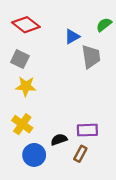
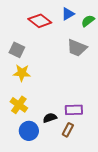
red diamond: (26, 25) -> (40, 21), moved
blue triangle: (72, 37) -> (68, 14), moved
gray trapezoid: (91, 57) -> (77, 48), turned 120

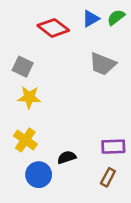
green semicircle: (88, 21) -> (116, 17), moved
purple rectangle: (74, 110) -> (113, 147), moved
brown rectangle: (68, 130) -> (108, 177), moved

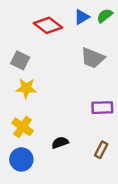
purple rectangle: (113, 147) -> (102, 108), moved
blue circle: (39, 175) -> (21, 159), moved
brown rectangle: (108, 177) -> (101, 150), moved

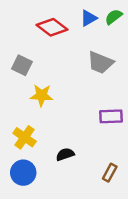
yellow star: (26, 88) -> (42, 95), moved
brown rectangle: (101, 150) -> (110, 173), moved

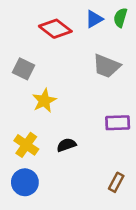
green semicircle: (114, 17) -> (120, 18), turned -36
yellow star: (42, 95) -> (44, 101), turned -30
black semicircle: (65, 154) -> (66, 145), moved

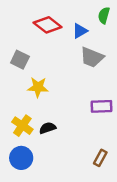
blue triangle: (94, 19) -> (80, 31), moved
yellow star: (44, 101) -> (38, 87), turned 30
black semicircle: (66, 145) -> (48, 128), moved

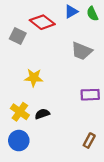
green semicircle: (104, 15) -> (92, 14), turned -40
blue triangle: (80, 31) -> (71, 12), moved
gray square: (20, 60) -> (18, 36), moved

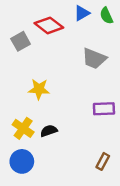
gray square: (18, 36) -> (21, 41), turned 35

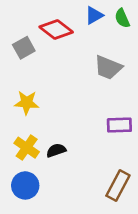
yellow star: (39, 89) -> (27, 103), moved
brown rectangle: (103, 161) -> (118, 185), size x1.5

